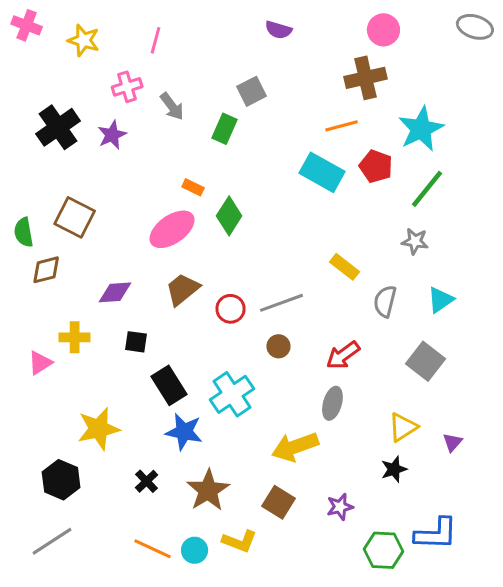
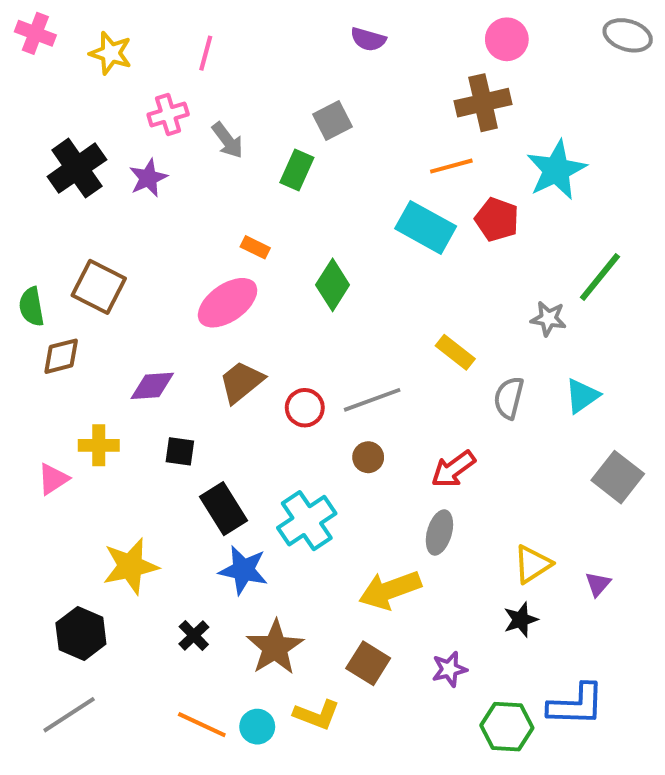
green line: (427, 189) -> (600, 277), moved
green diamond: (229, 216) -> (332, 285), moved
gray square: (425, 361) -> (618, 477), moved

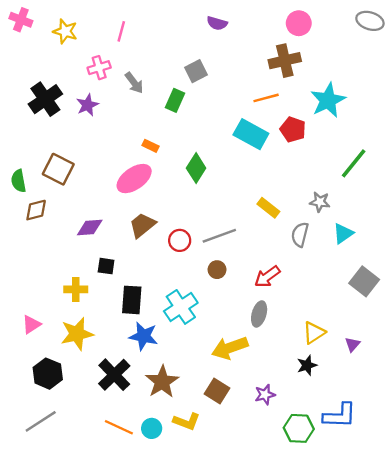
gray star: (548, 319) -> (320, 202), moved
yellow cross: (99, 445) -> (76, 289), moved
pink triangle: (53, 479) -> (31, 324), moved
black rectangle: (224, 509) -> (132, 300), turned 36
black cross: (194, 635) -> (114, 375), size x1.8

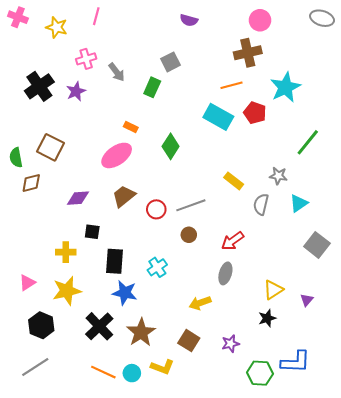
pink line: (121, 31) -> (96, 16), moved
cyan cross: (181, 307) -> (157, 267), size x0.7
yellow arrow: (230, 348) -> (200, 303), size x0.7

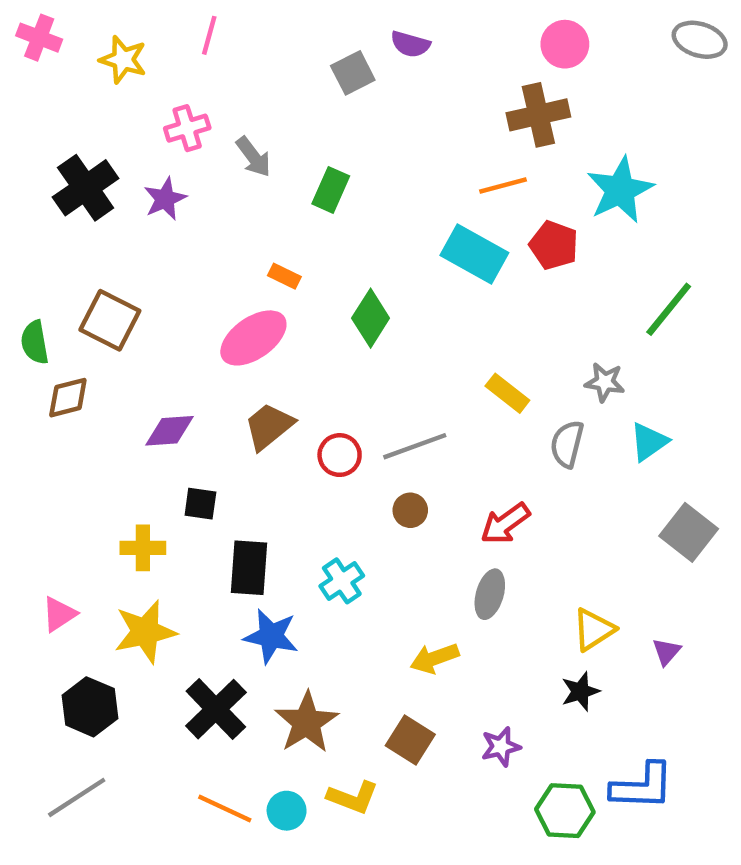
gray square: (170, 62) -> (353, 73), moved

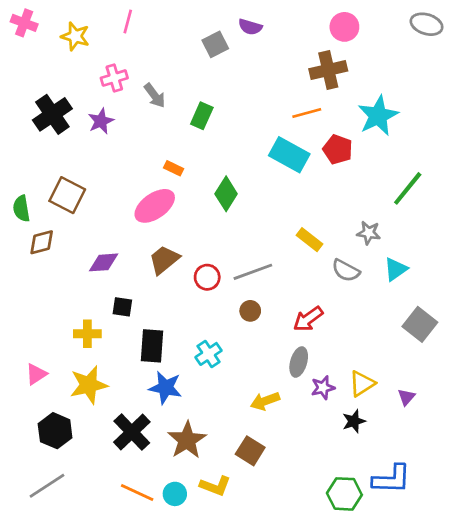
gray semicircle: (567, 444) -> (346, 270), turned -76
purple star: (501, 747) -> (323, 388), moved

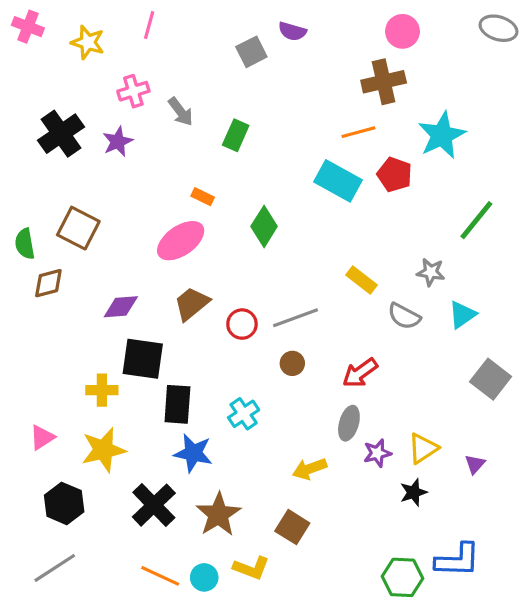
black square: (122, 307) -> (143, 359), size x1.8

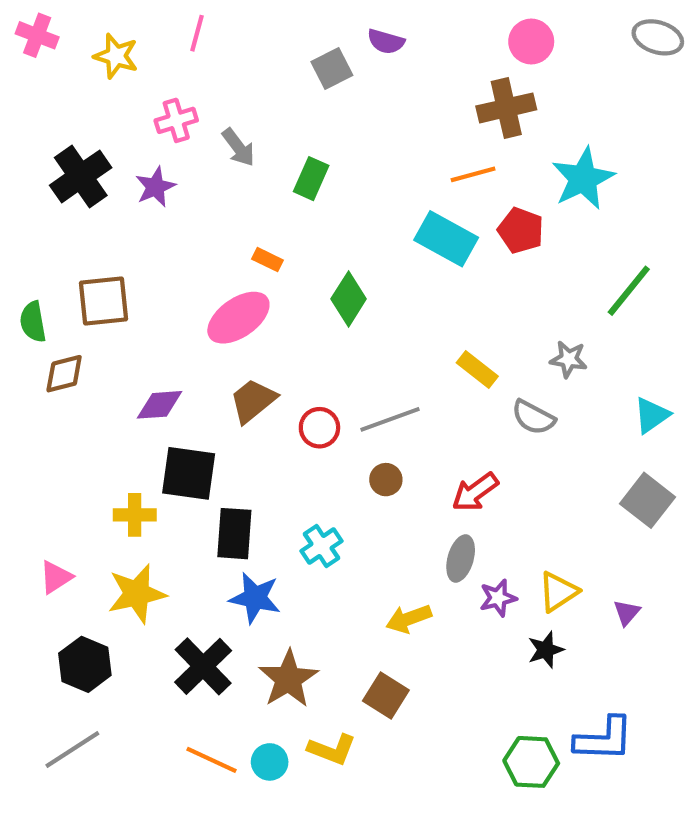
brown square: (78, 228) -> (104, 301), turned -33
cyan triangle: (462, 315) -> (652, 415), moved

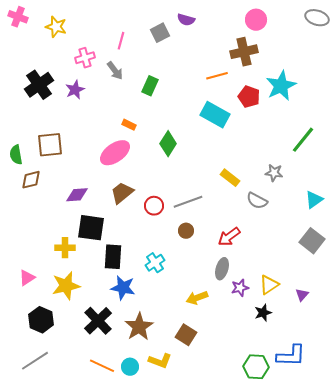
pink line: (197, 33) -> (121, 41), moved
orange line: (473, 174) -> (217, 76), moved
red pentagon: (521, 230) -> (249, 97), moved

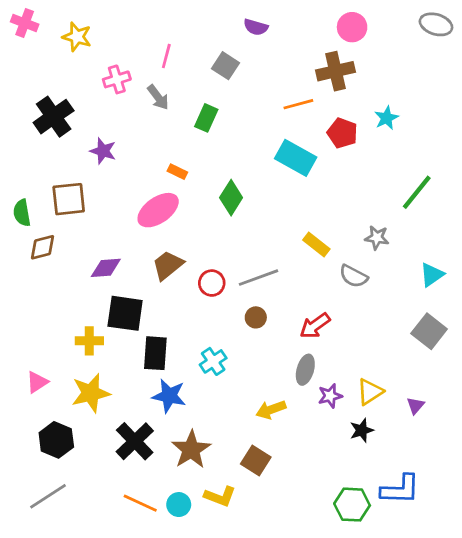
gray square: (160, 33) -> (225, 66), moved, turned -30
cyan star: (281, 86) -> (386, 118), size x0.6
purple star: (75, 90) -> (103, 151), moved, turned -30

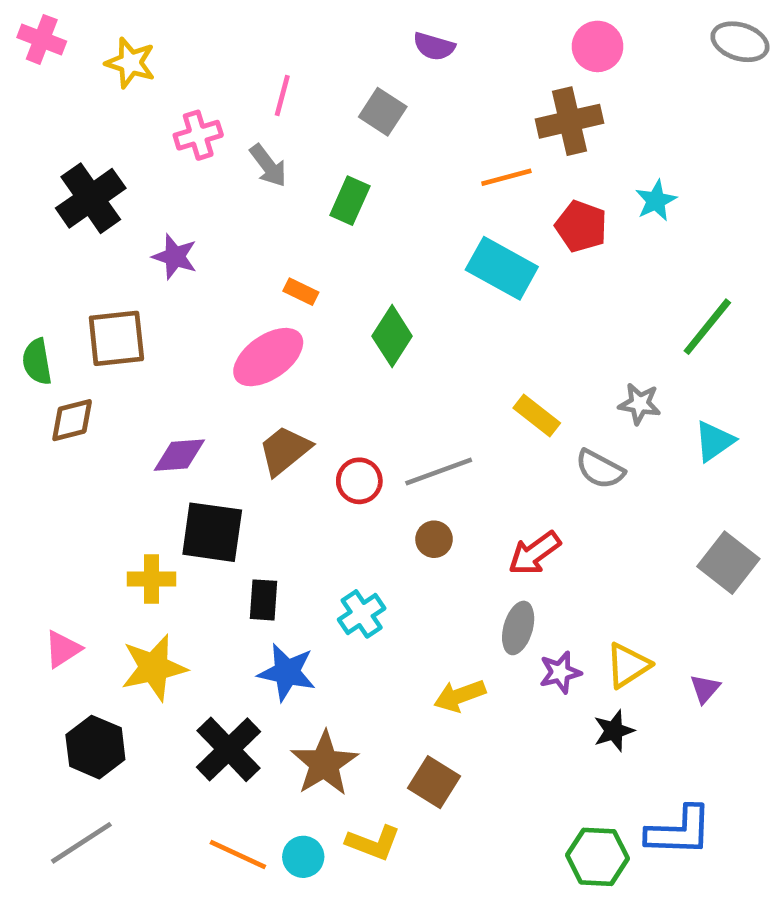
cyan triangle: (432, 275) -> (714, 441), moved
black rectangle: (155, 353) -> (264, 600), size x0.7

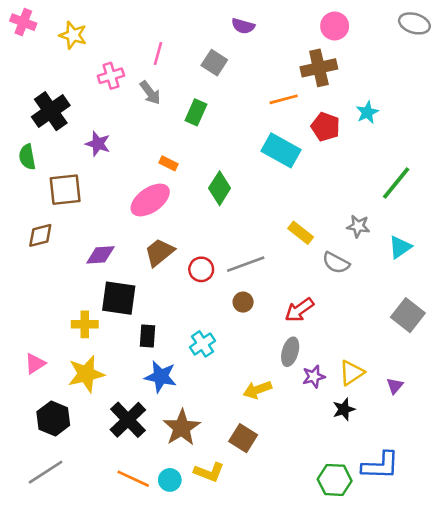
green semicircle: (37, 362) -> (27, 157), moved

